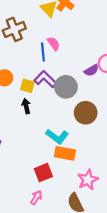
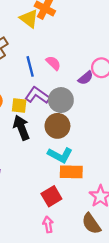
pink semicircle: (54, 44) -> (53, 63), moved
black arrow: (26, 106) -> (21, 128), size x1.5
brown circle: (86, 113) -> (57, 126), moved
pink arrow: (36, 198) -> (48, 224), turned -32

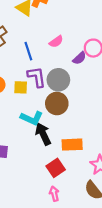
pink semicircle: (53, 63) -> (56, 42), moved, turned 104
purple L-shape: (37, 95) -> (37, 77), turned 50
black arrow: (21, 128) -> (43, 134), moved
cyan L-shape: (60, 155) -> (32, 118), moved

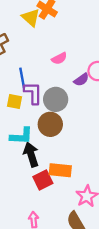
blue line: (28, 51) -> (22, 78), moved
cyan L-shape: (32, 118) -> (21, 136), turned -30
red square: (56, 168) -> (43, 180), moved

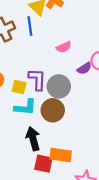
blue line: (22, 78) -> (30, 26), moved
cyan L-shape: (21, 136) -> (25, 107), moved
red square: (43, 180) -> (43, 164), turned 36

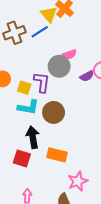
blue line: (30, 26) -> (40, 32), turned 60
gray circle: (59, 86) -> (59, 66), moved
red square: (43, 164) -> (22, 158), moved

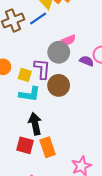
purple semicircle: (87, 76) -> (87, 61), turned -128
brown circle: (54, 112) -> (59, 85), moved
orange rectangle: (57, 155) -> (48, 147), moved, turned 60

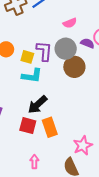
gray circle: (59, 52) -> (66, 49), moved
brown circle: (59, 85) -> (74, 67), moved
black arrow: (35, 124) -> (37, 105), turned -120

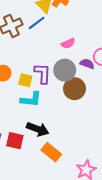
black arrow: (37, 105) -> (38, 129), turned -115
red square: (28, 126) -> (15, 141), moved
orange rectangle: (50, 127) -> (51, 152), turned -30

